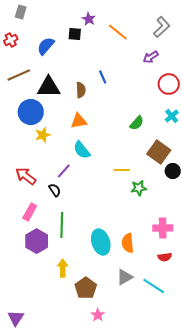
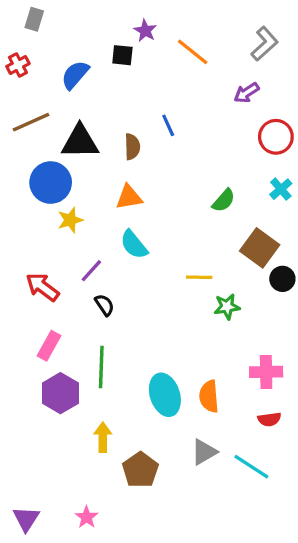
purple line: (64, 171) -> (91, 271), moved
black semicircle: (55, 190) -> (104, 305), moved
pink star: (98, 315) -> (87, 517), moved

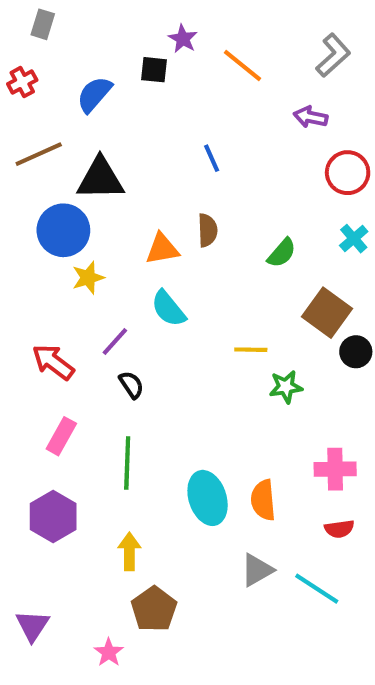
purple arrow: (247, 93) -> (310, 117), turned 45
brown semicircle: (132, 147) -> (208, 230), moved
purple hexagon: (60, 393) -> (53, 517), moved
brown pentagon: (140, 470) -> (154, 609), moved
purple triangle: (26, 519) -> (33, 626), moved

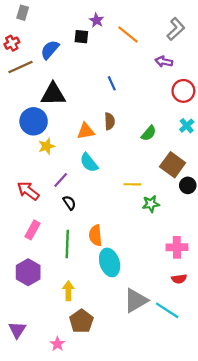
brown line: (39, 154) -> (21, 67), moved
orange semicircle: (263, 500) -> (95, 235), moved
gray triangle: (257, 570) -> (136, 300), size x1.4

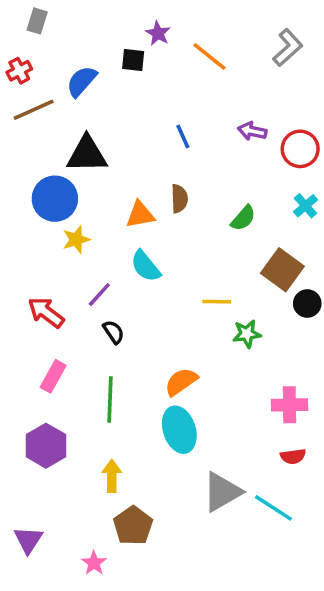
purple arrow: (164, 62) -> (252, 131), moved
orange semicircle: (95, 235) -> (181, 382), moved, turned 60

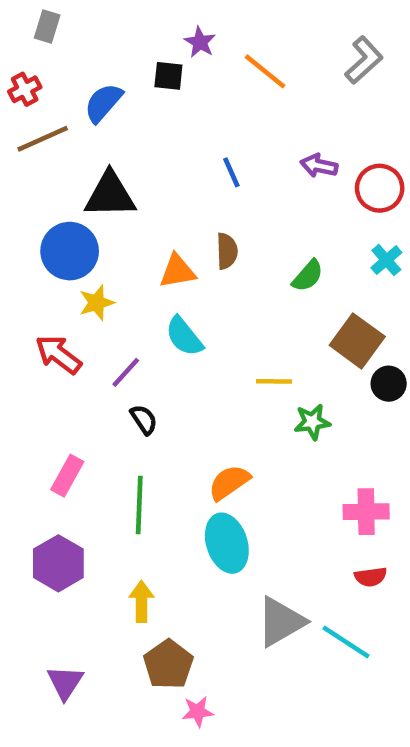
red arrow: (46, 312) -> (58, 354), moved
purple triangle: (28, 540) -> (65, 682), moved
pink star: (94, 563) -> (198, 712), moved, turned 30

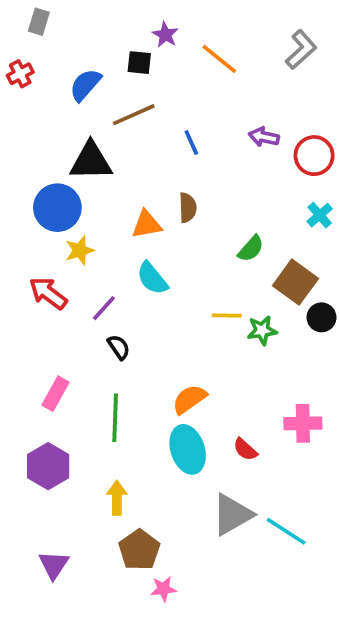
brown line: (43, 139) -> (134, 115), moved
green semicircle: (308, 276) -> (251, 249), moved
green star: (312, 422) -> (262, 330), moved
red semicircle: (371, 577) -> (245, 449), moved, turned 50

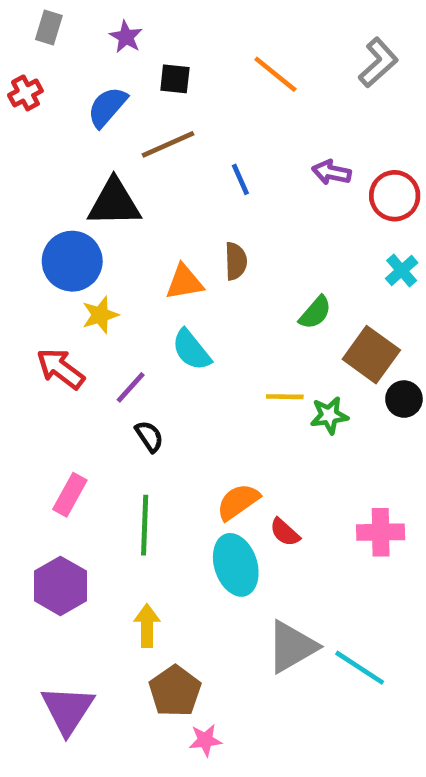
purple star: (165, 35) -> (126, 37), moved
red semicircle: (245, 449) -> (285, 532), moved
purple triangle: (54, 565) -> (68, 710), size x1.4

